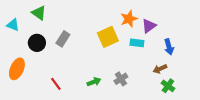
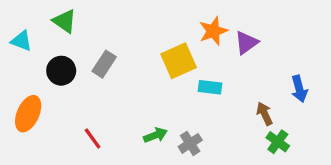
cyan rectangle: (137, 43) -> (210, 87), moved
blue arrow: (169, 47) -> (299, 89), moved
brown arrow: (160, 69) -> (265, 114), turned 88
gray cross: (121, 79) -> (190, 143), moved

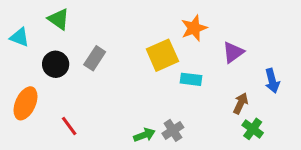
purple triangle: (246, 43) -> (233, 52), moved
brown arrow: (265, 114) -> (241, 103), turned 50
green arrow: (155, 135) -> (144, 135), moved
red line: (93, 138) -> (69, 126), moved

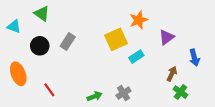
cyan rectangle: (191, 79) -> (136, 57), turned -40
orange ellipse: (25, 103) -> (18, 74), turned -45
green arrow: (144, 135) -> (95, 96), moved

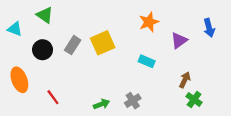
yellow square: (116, 39) -> (103, 43), moved
cyan rectangle: (136, 57) -> (147, 61), turned 56
blue arrow: (194, 58) -> (209, 28), moved

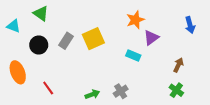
purple triangle: (179, 40) -> (151, 38), moved
brown arrow: (185, 80) -> (178, 65), moved

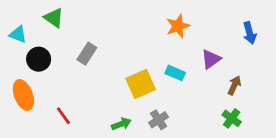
purple triangle: (151, 38) -> (211, 59), moved
yellow square: (93, 39) -> (141, 84), moved
black circle: (39, 45) -> (39, 59), moved

